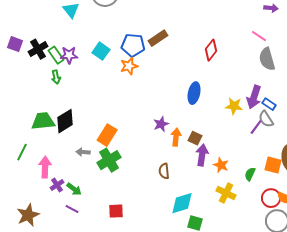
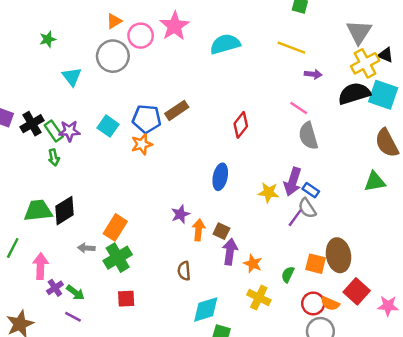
red square: (116, 211) -> (126, 299), moved

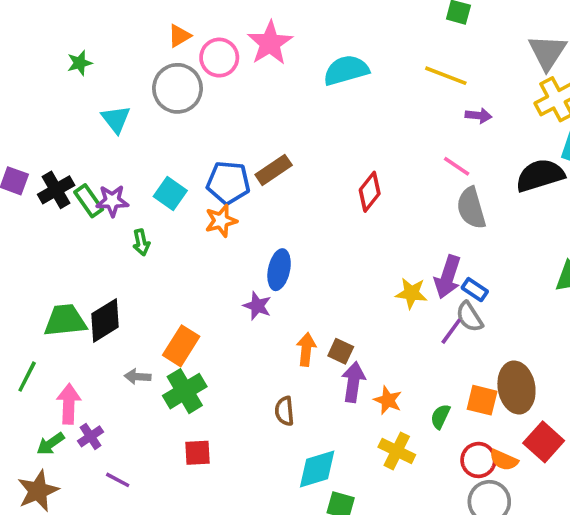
black semicircle: (354, 94) -> (540, 175), moved
green arrow: (54, 157) -> (141, 242), moved
blue ellipse: (220, 177) -> (279, 270), moved
purple star: (180, 214) -> (257, 306), moved, turned -30
green arrow: (75, 293) -> (51, 444), moved, turned 108

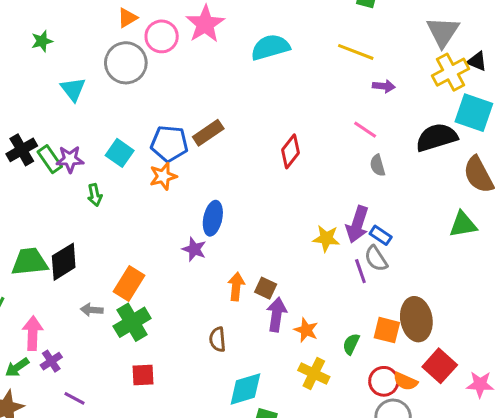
gray semicircle: (471, 208) -> (378, 165), size x0.6
purple line: (451, 331) -> (360, 271), turned -55

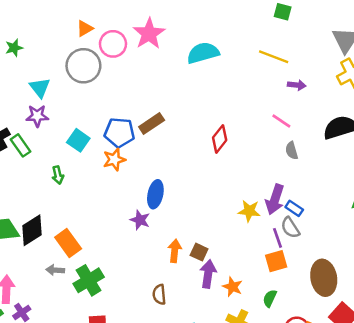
purple star: (70, 159) -> (37, 116), moved
orange rectangle: (129, 283) -> (68, 243), moved, turned -68
orange square: (387, 330) -> (276, 261), moved, turned -30

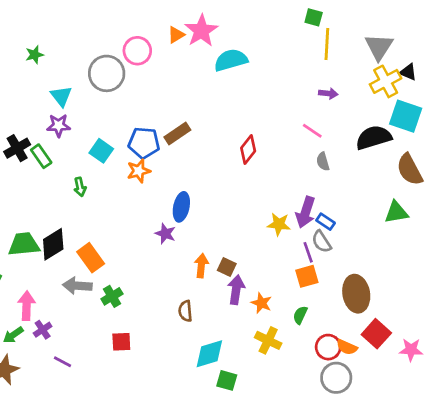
orange triangle: (85, 28) -> (176, 35), moved
pink star: (149, 34) -> (201, 31), moved
yellow line: (274, 57) -> (327, 44), moved, turned 72
gray arrow: (55, 270) -> (77, 286), size x1.5
green cross: (89, 280) -> (112, 296), size x0.7

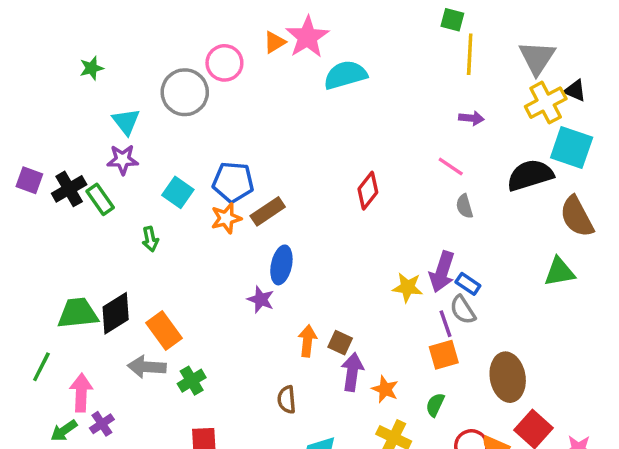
brown rectangle: (177, 133) -> (268, 211), moved

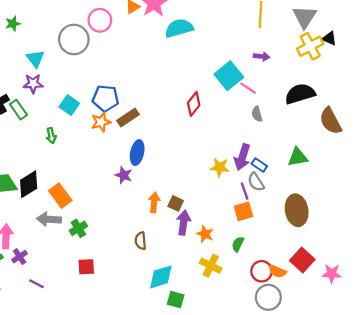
cyan square: (572, 148) -> (229, 76), moved, turned 32
green triangle: (559, 272) -> (298, 157), moved
brown ellipse: (508, 377) -> (297, 210), moved

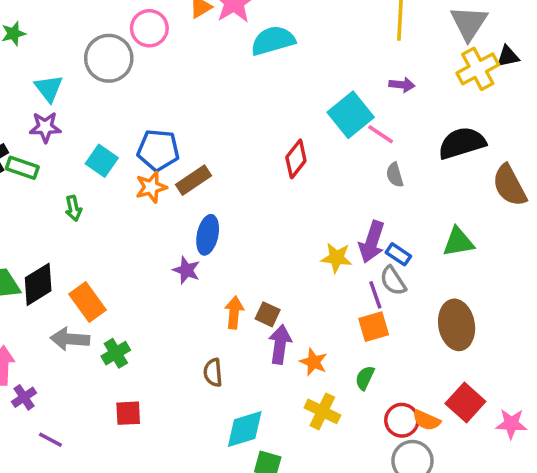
black triangle: (329, 38) -> (508, 57), turned -35
green rectangle: (18, 110) -> (22, 168), turned -36

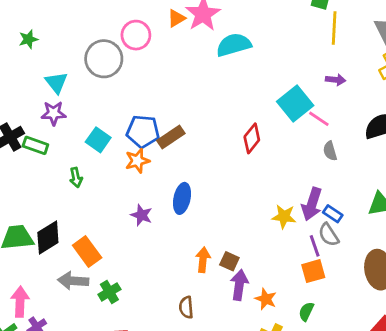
brown rectangle: (193, 180) -> (171, 137), moved
purple star: (186, 270) -> (142, 215), moved

